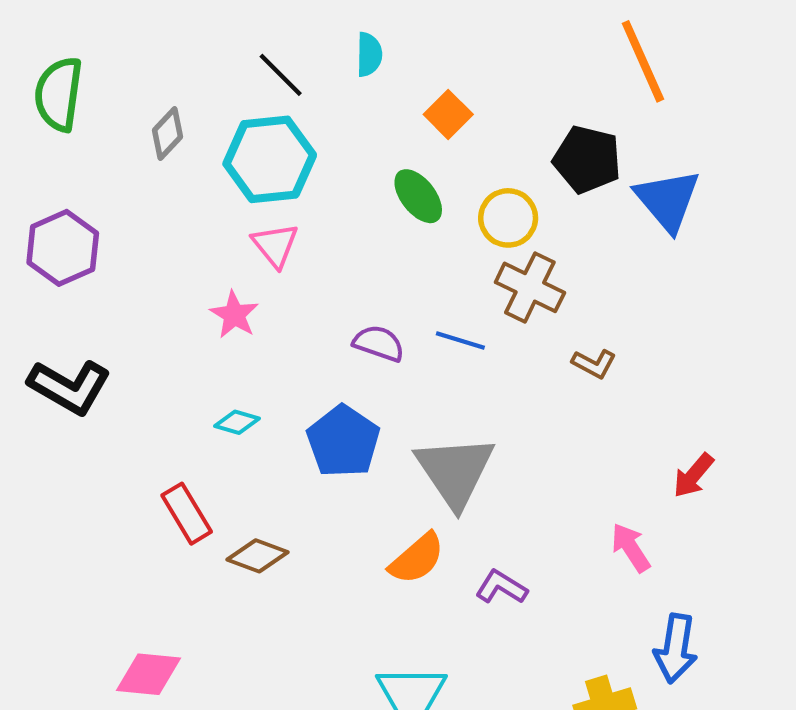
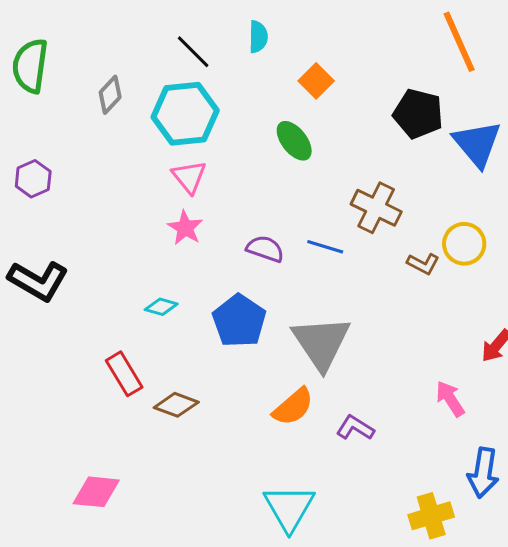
yellow circle: (508, 218) -> (464, 244), moved
purple hexagon: (63, 248) -> (33, 179), size x0.7
pink star: (234, 315) -> (185, 228), moved

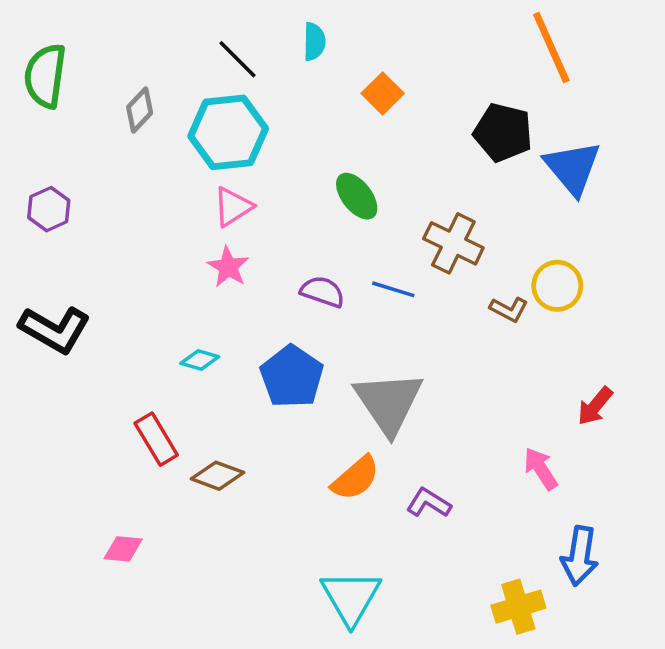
green ellipse: (294, 141) -> (357, 196), moved
pink triangle: (189, 177) -> (233, 207), turned 36
pink diamond: (96, 492) -> (123, 549), moved, size x0.7

